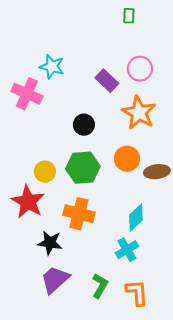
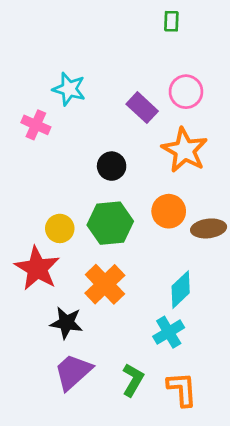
pink cross: (27, 94) -> (36, 125), size x0.7
orange cross: (79, 214) -> (105, 284), turned 32

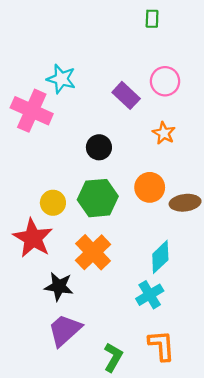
pink cross: (36, 125) -> (32, 111), size x1.6
orange star: (185, 150) -> (164, 133), size x0.6
green L-shape: (133, 380) -> (113, 357), moved

